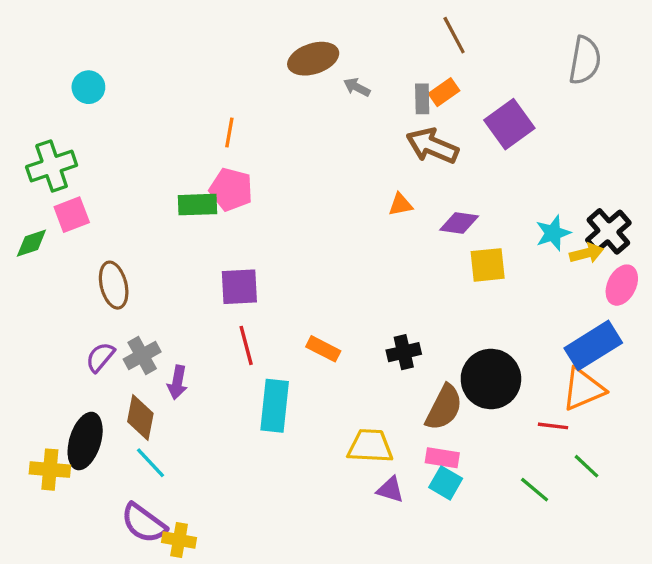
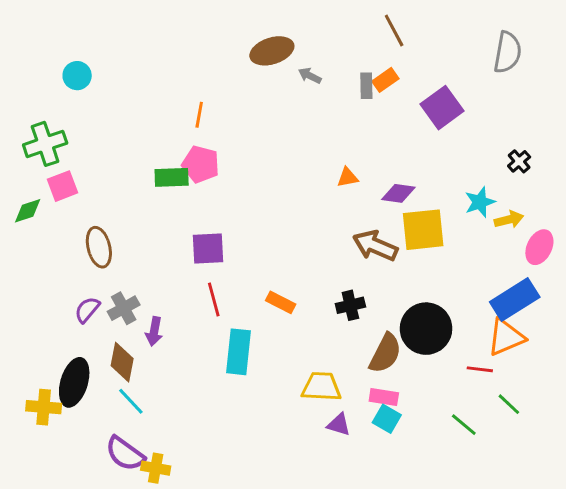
brown arrow: (432, 146) -> (375, 246), moved
black cross: (608, 231) -> (519, 161), moved, size x0.6
yellow square: (488, 265) -> (423, 230), size x1.4

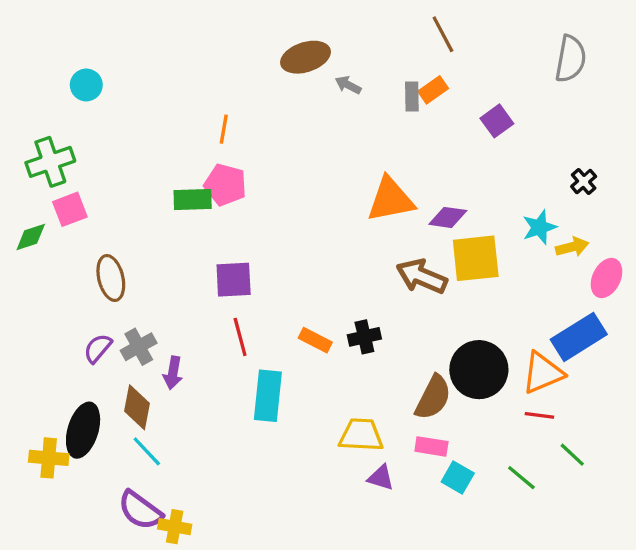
purple square: (442, 108) -> (497, 121), size x0.7
orange triangle: (347, 177) -> (391, 199), size x2.0
black cross: (350, 305) -> (364, 337), moved
orange triangle: (506, 337) -> (543, 373), moved
cyan square: (387, 419) -> (458, 478), moved

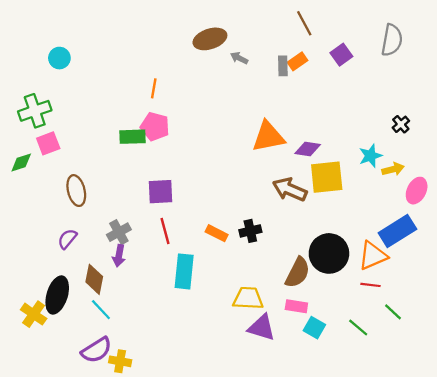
purple square: (497, 121) -> (341, 55), moved
gray cross: (139, 347) -> (119, 232), moved
yellow cross: (49, 458) -> (34, 314), turned 30
purple triangle: (381, 478) -> (262, 328), size x1.5
purple semicircle: (140, 510) -> (96, 350), turned -68

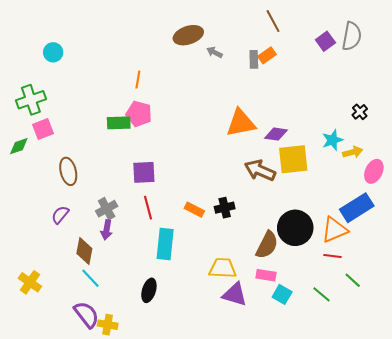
purple square: (341, 55) -> (325, 41), moved
black ellipse: (57, 295) -> (149, 290), moved, size x0.7
purple semicircle: (96, 350) -> (86, 315), turned -96

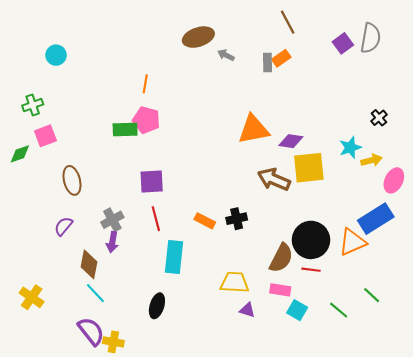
green cross: (31, 100) -> (33, 105), size x0.7
red line: (333, 256) -> (311, 270), moved
purple triangle: (235, 294) -> (247, 310), size x0.6

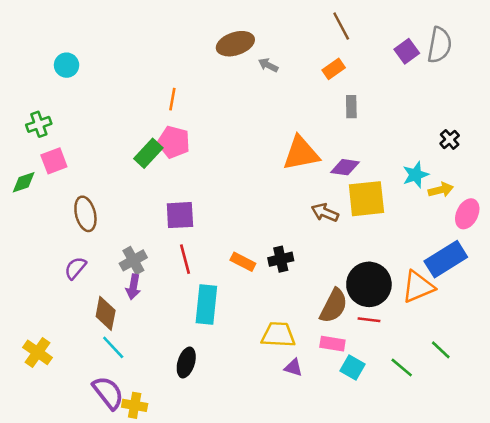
gray rectangle: (267, 63) -> (351, 107), moved
green rectangle: (125, 129) -> (148, 153), turned -45
brown arrow: (274, 179) -> (325, 213), size x0.7

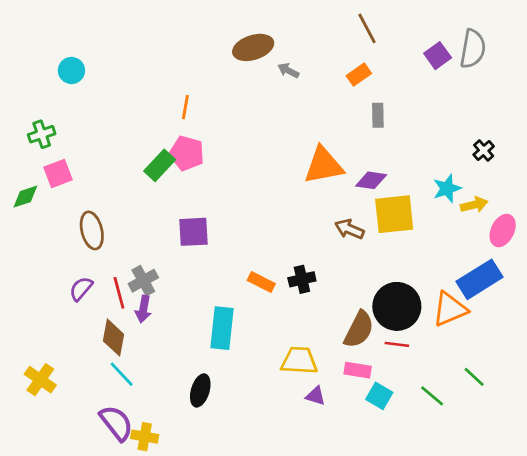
red line: (185, 259) -> (119, 293), moved

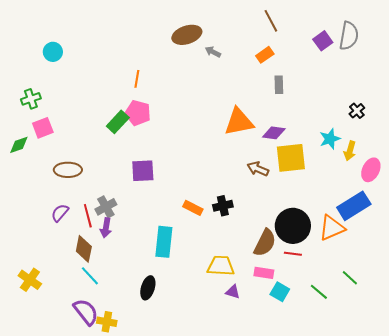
yellow arrow: (474, 205) -> (350, 151), turned 120
brown ellipse: (92, 230) -> (68, 170), turned -76

